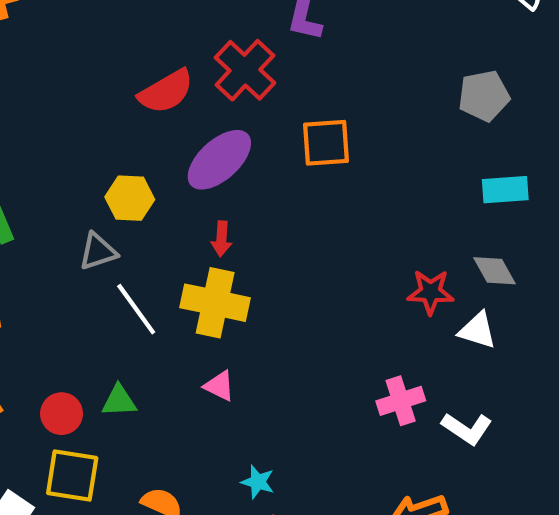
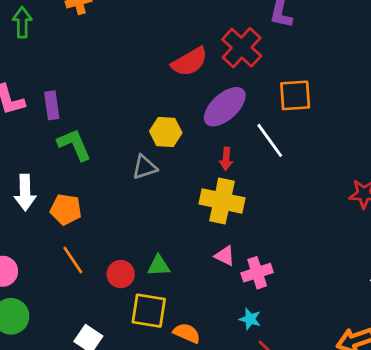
white line: (136, 309) -> (270, 140), moved
pink cross: (401, 401) -> (257, 273), moved
yellow square: (72, 475) -> (149, 311), moved

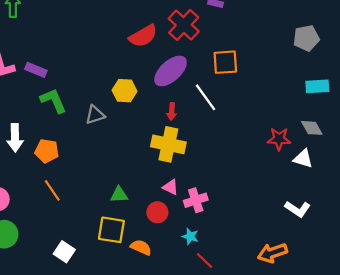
purple rectangle: (52, 105) -> (36, 70), turned -60
gray triangle: (145, 167) -> (95, 115), moved
red circle: (121, 274) -> (157, 212), moved

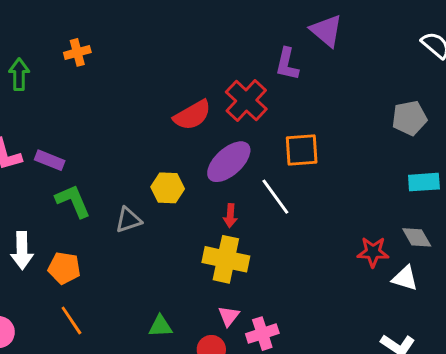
pink triangle: (171, 187) -> (229, 316), turned 42

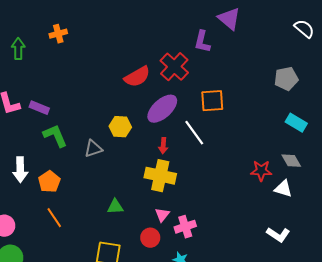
cyan rectangle: (424, 182) -> (296, 123), turned 35
orange pentagon: (64, 268) -> (49, 182), turned 30
green triangle: (160, 326) -> (115, 207), moved

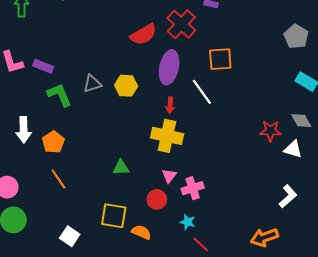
gray pentagon: (286, 79) -> (296, 37), turned -30
purple ellipse: (162, 109) -> (169, 67), turned -36
gray triangle: (93, 149) -> (92, 84), moved
white L-shape: (278, 235) -> (288, 196), turned -75

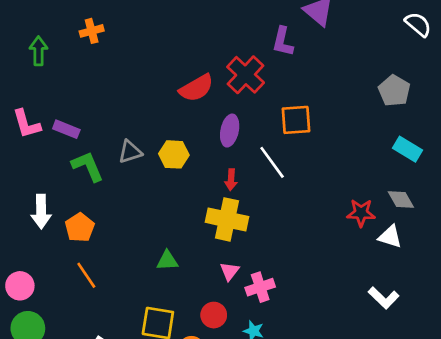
purple ellipse: (169, 67) -> (230, 131), size x0.7
white L-shape: (288, 196) -> (384, 298), turned 85
red circle: (157, 199) -> (214, 315), moved

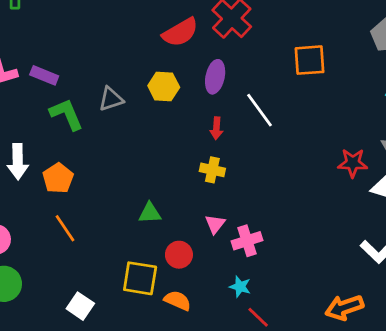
orange square: (296, 120) -> (310, 60), moved
yellow hexagon: (174, 154) -> (164, 87), moved
yellow cross: (227, 219) -> (212, 170), size x0.6
red circle: (214, 315) -> (179, 255), moved

